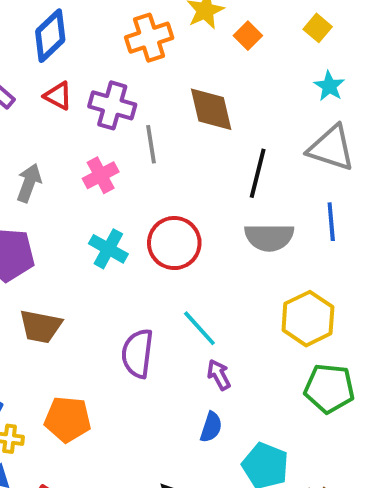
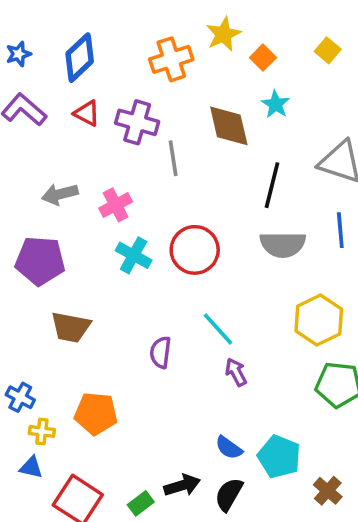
cyan star: (329, 86) -> (276, 104), moved
pink cross: (101, 175) -> (116, 205), moved
gray arrow: (29, 183) -> (60, 194), turned -124
purple semicircle: (137, 353) -> (161, 352), size x0.7
blue semicircle: (211, 427) -> (229, 448), moved, turned 108

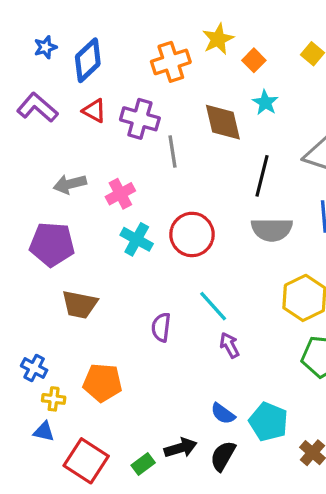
blue star: (19, 54) -> (45, 47), moved

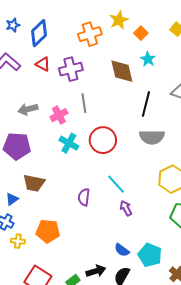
purple cross: (140, 119) -> (71, 69), turned -30
gray line: (172, 151) -> (84, 103), moved
blue triangle: (44, 432) -> (12, 199), moved, turned -48

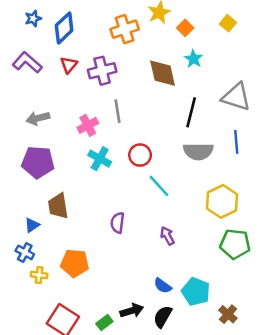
red triangle: (43, 64) -> (69, 65), turned 42
gray arrow: (28, 109) -> (38, 118), moved
red circle: (103, 140) -> (140, 155), size x0.7
brown trapezoid: (34, 183) -> (58, 206), turned 70
cyan line: (116, 184) -> (159, 186), moved

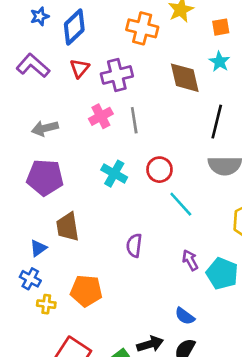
orange square: (185, 28) -> (221, 27), moved, turned 35
orange cross: (125, 29) -> (142, 28), turned 32
pink cross: (88, 125) -> (101, 116), moved
cyan pentagon: (196, 292) -> (222, 273), moved

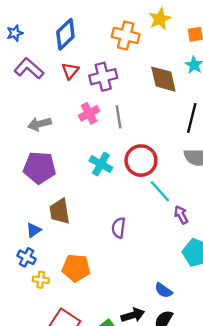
blue star: (40, 16) -> (15, 33), moved
red circle: (159, 170) -> (141, 161), size x1.4
purple arrow: (190, 260) -> (181, 215), moved

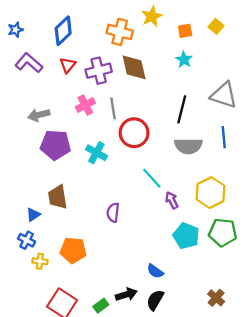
brown diamond: (163, 79) -> (134, 67), moved
red circle: (141, 161) -> (134, 133), moved
purple pentagon: (39, 168) -> (55, 145), moved

